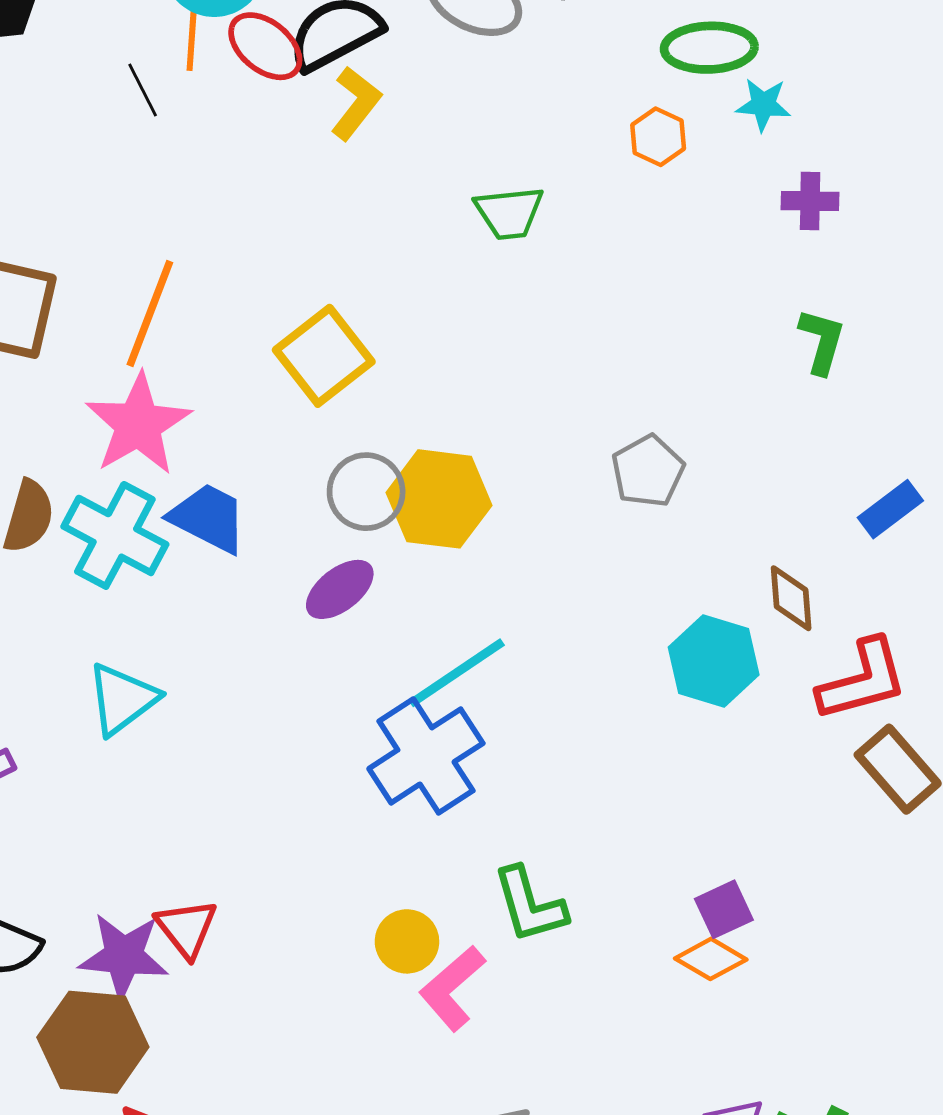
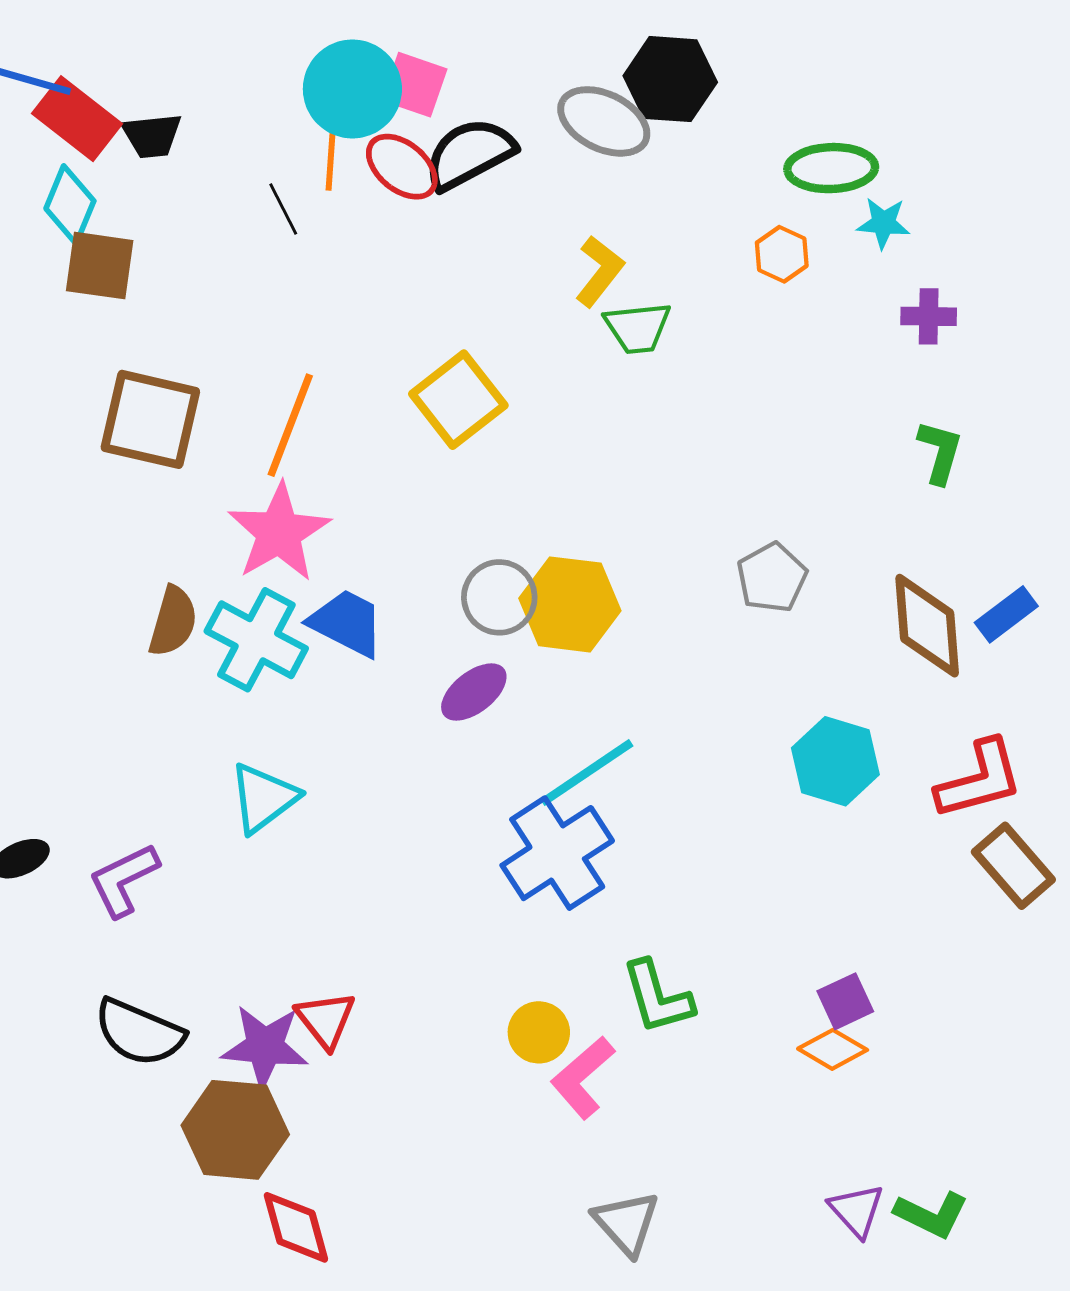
yellow L-shape: (356, 103) -> (600, 271), moved
yellow square: (324, 356) -> (458, 400), moved
brown diamond: (791, 598) -> (927, 626), moved, size x1.6

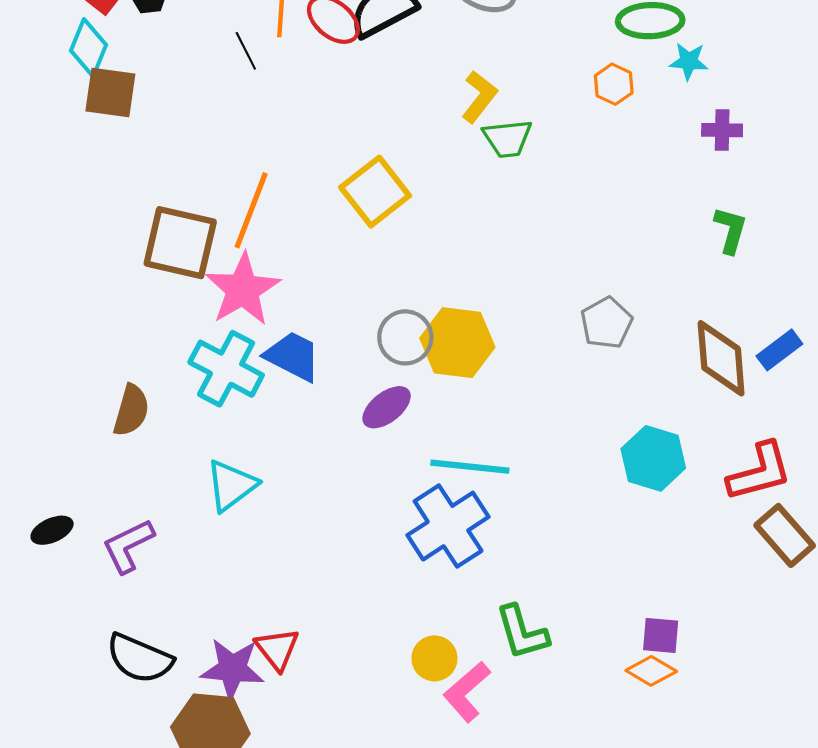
brown square: (150, 419) -> (180, 243), moved
brown semicircle: (173, 621) -> (131, 410), moved
cyan line: (587, 773) -> (470, 467), turned 40
purple square: (845, 1001) -> (661, 635), turned 30

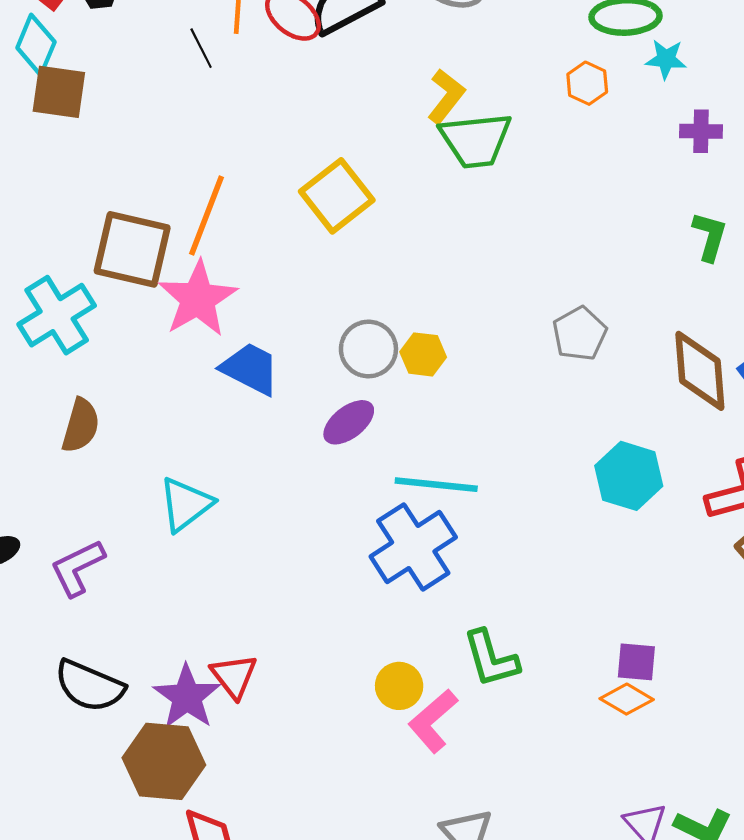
green trapezoid: (507, 138) -> (476, 140), size x1.4
yellow hexagon: (457, 343) -> (423, 354), size x0.6
cyan cross: (226, 369) -> (57, 315), moved, turned 30
purple star: (232, 669) -> (187, 697), turned 30

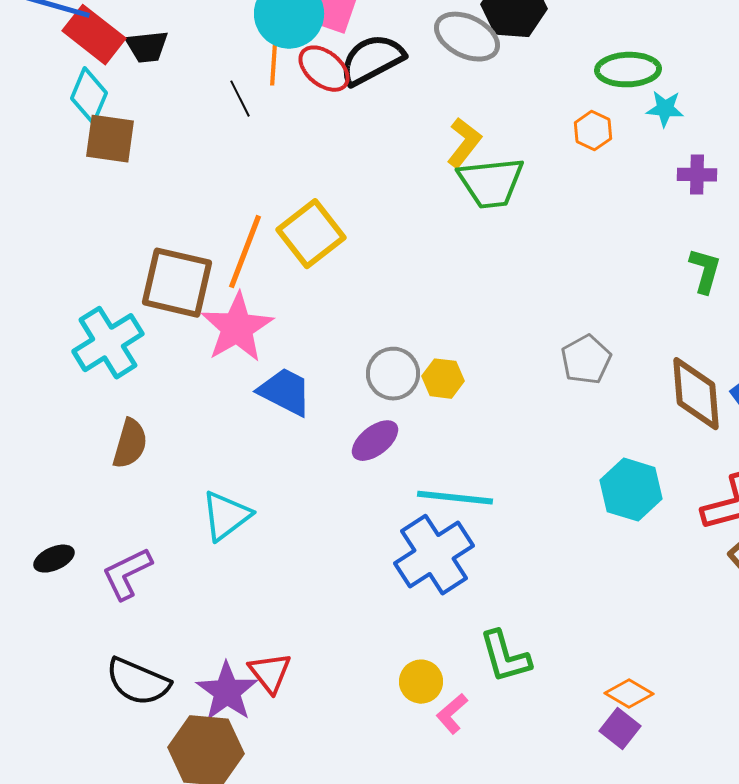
yellow square: (337, 196) -> (311, 234), moved
purple square: (636, 662) -> (620, 729), moved, turned 33
pink L-shape: (433, 721) -> (452, 714), size x0.7

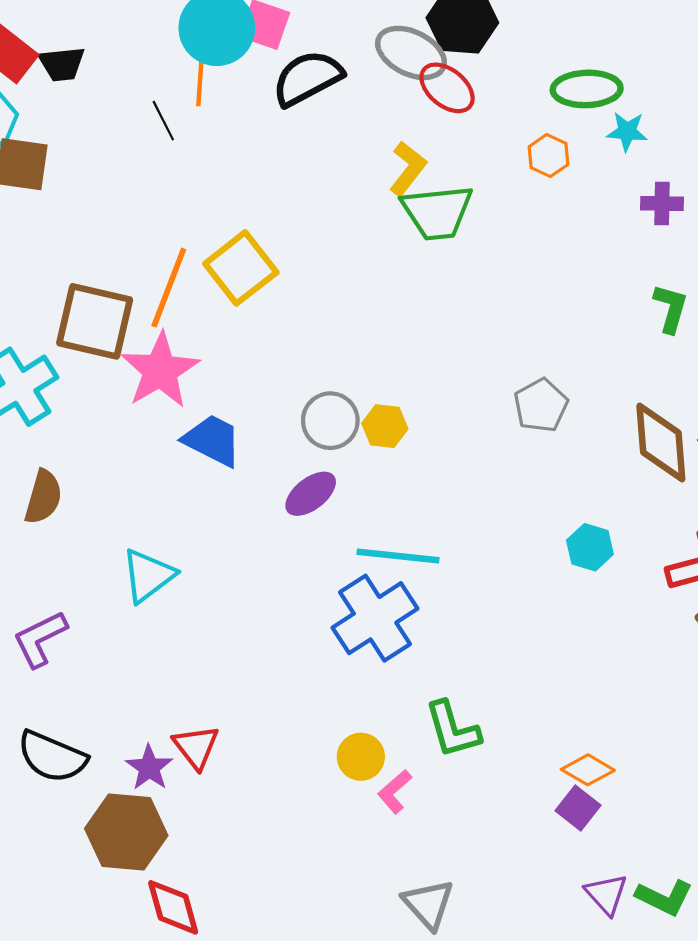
red ellipse: (324, 69) -> (447, 88), moved
cyan hexagon: (631, 490) -> (590, 547), size x0.7
purple star: (227, 692) -> (149, 768), size x0.7

